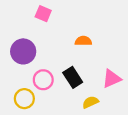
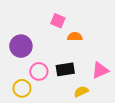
pink square: (43, 14) -> (58, 21), moved
black rectangle: (73, 77) -> (65, 69), turned -66

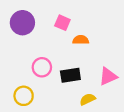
purple circle: (21, 46) -> (22, 23), moved
pink circle: (39, 71) -> (42, 67), moved

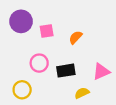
pink square: (62, 23) -> (47, 31), moved, turned -32
orange semicircle: (81, 40) -> (76, 37), turned -48

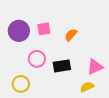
purple circle: (21, 21) -> (19, 31), moved
yellow semicircle: (82, 93) -> (87, 87), moved

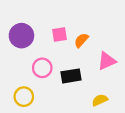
pink square: (44, 29) -> (59, 34), moved
pink triangle: (95, 67) -> (107, 61), moved

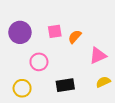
black rectangle: (71, 76) -> (65, 85), moved
yellow semicircle: (100, 100) -> (103, 82), moved

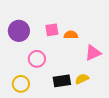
orange semicircle: (75, 37) -> (71, 35), turned 48
yellow semicircle: (103, 82) -> (82, 79), moved

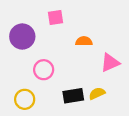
pink square: (52, 30) -> (55, 18), moved

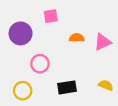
pink triangle: (110, 63) -> (103, 42), moved
yellow semicircle: (97, 93) -> (106, 85), moved, turned 48

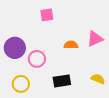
purple circle: (21, 33) -> (15, 48), moved
orange semicircle: (77, 38) -> (71, 45), moved

